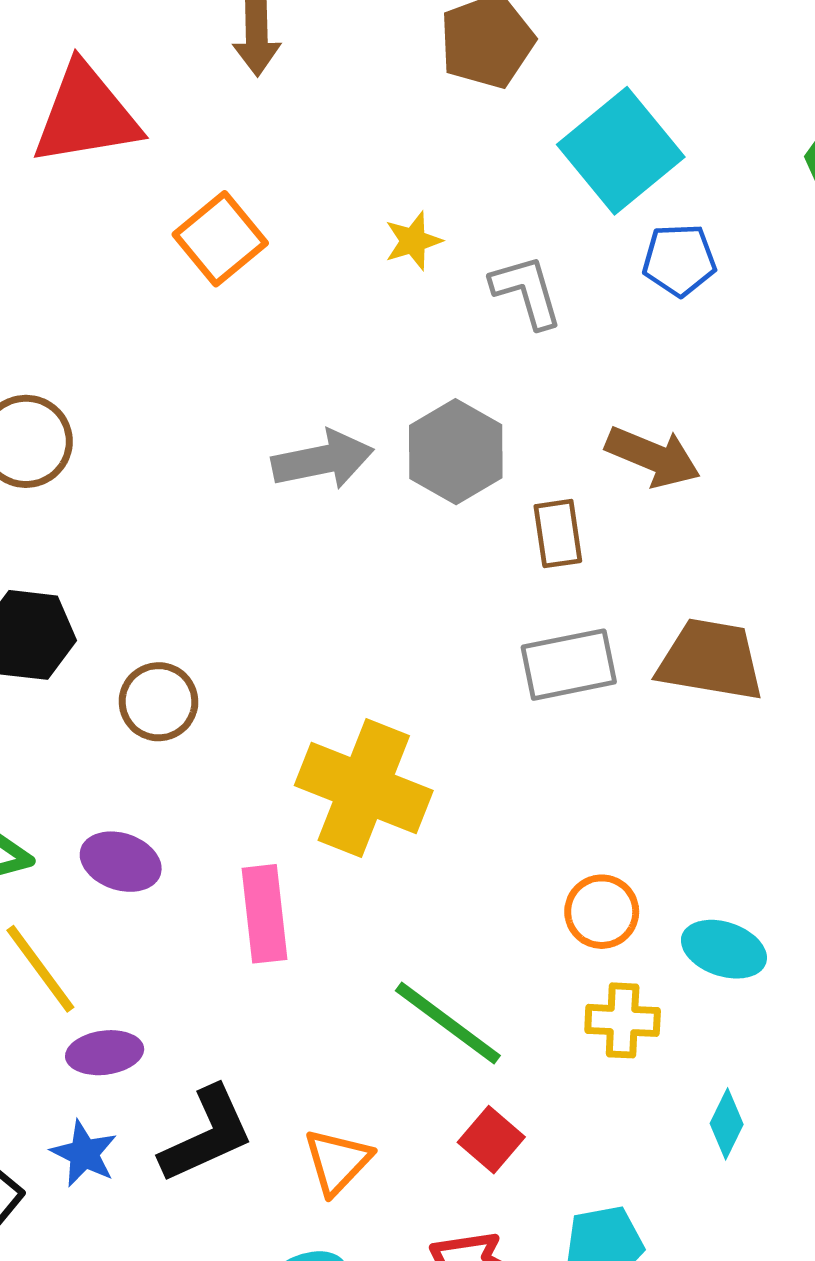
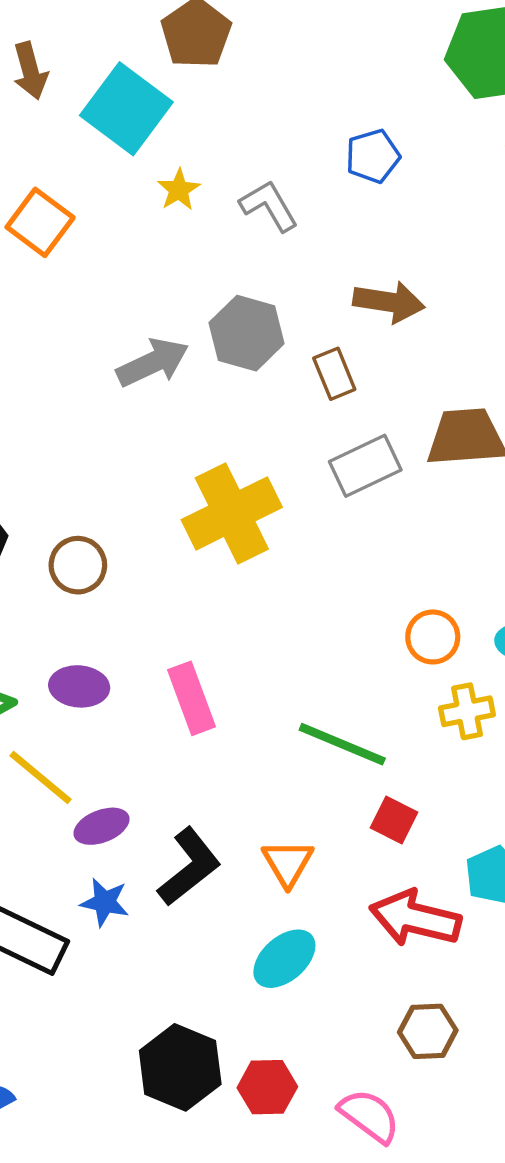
cyan square: (621, 151) -> (126, 109), moved
yellow cross: (364, 788) -> (232, 513), moved, turned -34

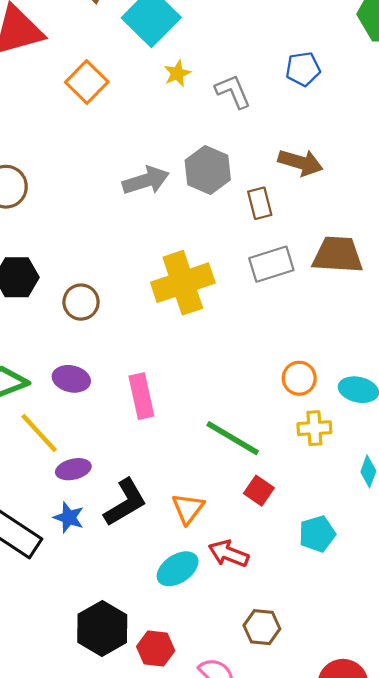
red arrow: (415, 918) -> (229, 554), moved, size x0.7

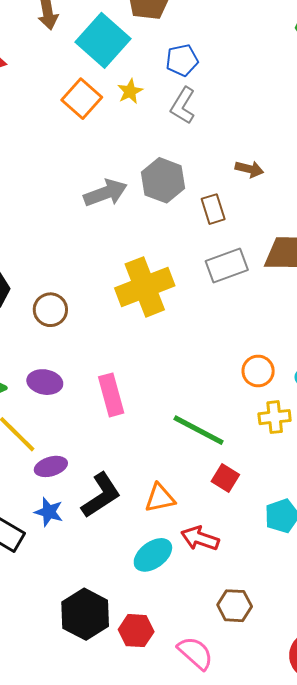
blue pentagon: (303, 69) -> (182, 60), moved
orange square: (87, 82) -> (82, 99), moved
gray L-shape: (233, 91) -> (183, 106), turned -123
brown arrow: (300, 162) -> (249, 169), size x0.7
orange triangle: (188, 509) -> (160, 498), turned 44

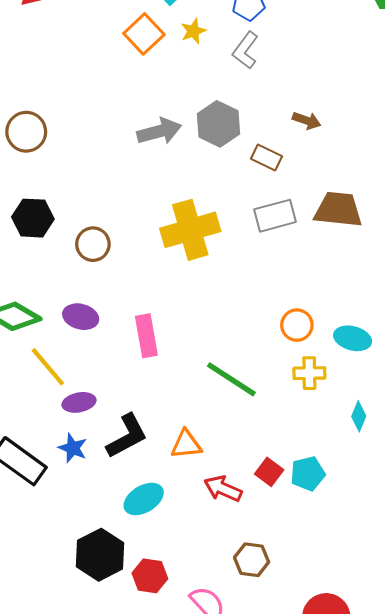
brown rectangle: (213, 209) -> (266, 158), turned -52
red square: (225, 478) -> (269, 472), moved
cyan ellipse: (153, 555) -> (144, 499), moved

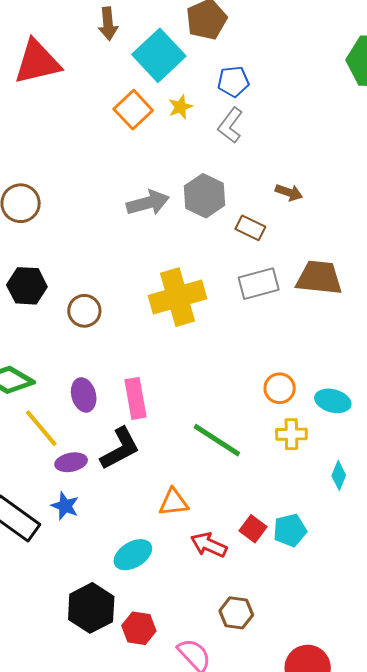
purple ellipse: (81, 317) -> (84, 395), moved, turned 60
black L-shape: (127, 436) -> (120, 449), moved

